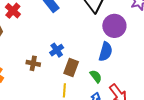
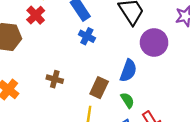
blue cross: (57, 50) -> (87, 36), moved, turned -32
blue semicircle: (106, 52) -> (128, 71), moved

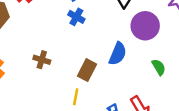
green semicircle: (127, 100) -> (159, 67), moved

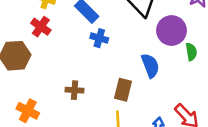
blue semicircle: (118, 54) -> (150, 66), turned -30
green semicircle: (159, 67) -> (191, 52), moved, turned 35

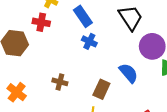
red cross: (41, 27) -> (41, 22), turned -35
blue semicircle: (150, 66) -> (129, 73), turned -30

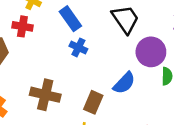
blue semicircle: (129, 73) -> (124, 83), turned 85
brown cross: (60, 82) -> (45, 95), size x1.6

